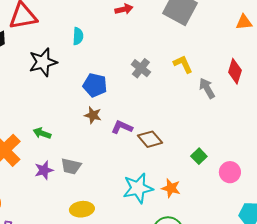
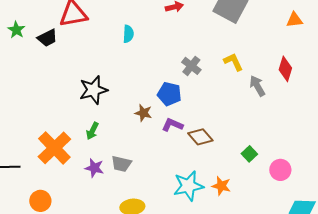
black star: (43, 62) -> (93, 90), moved
blue pentagon: (95, 85) -> (169, 94), moved
green arrow: (42, 133) -> (92, 131), turned -84
purple star: (44, 170) -> (94, 168), turned 30

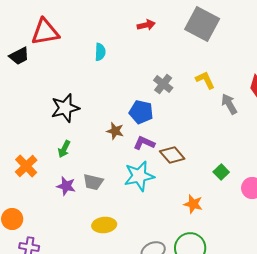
orange cross: (54, 148) -> (26, 166), size x0.7
cyan star: (188, 186) -> (139, 176), moved

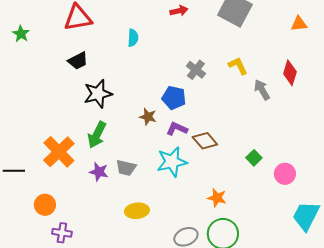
black trapezoid: (19, 56) -> (78, 61), moved
green arrow: (64, 149) -> (97, 135), size x1.5
orange cross: (26, 166) -> (59, 152), size x1.4
orange star: (193, 204) -> (217, 198), moved

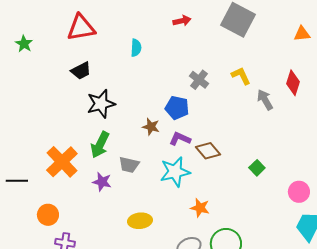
gray trapezoid: (126, 168) -> (129, 165), moved
pink circle: (285, 174) -> (299, 192), moved
orange star: (217, 198) -> (200, 208), moved

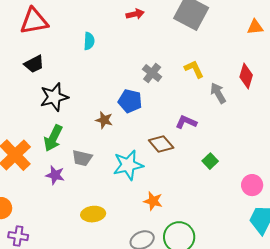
purple L-shape: (180, 139) -> (186, 122), moved

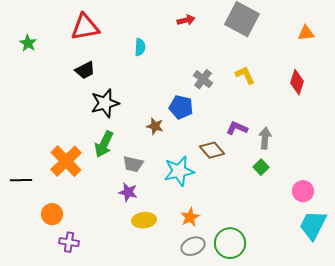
gray arrow: (218, 93) -> (265, 138), moved, turned 35
purple star: (55, 175) -> (128, 192), moved
orange star: (153, 201) -> (190, 217), moved, turned 30

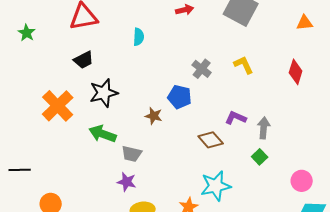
green arrow: (104, 144) -> (103, 134), turned 84
orange cross: (66, 161) -> (58, 106), moved
cyan star: (179, 171) -> (216, 186), moved

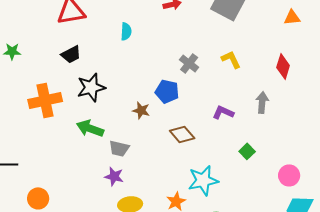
green star: (27, 33) -> (12, 51), moved, turned -30
orange cross: (58, 106) -> (45, 100), turned 32
gray arrow: (264, 128) -> (262, 102), moved
brown diamond: (211, 140) -> (182, 134), moved

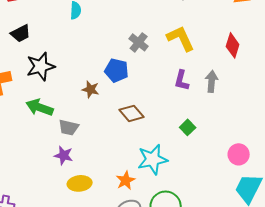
yellow L-shape: (231, 59) -> (181, 38), size x1.4
purple L-shape: (223, 112) -> (182, 80), moved, turned -100
green square: (247, 151) -> (188, 127), moved

